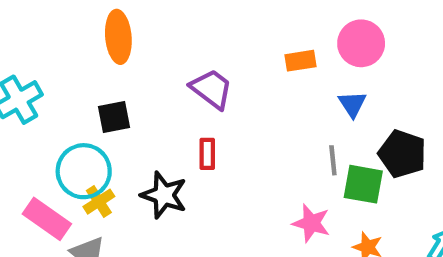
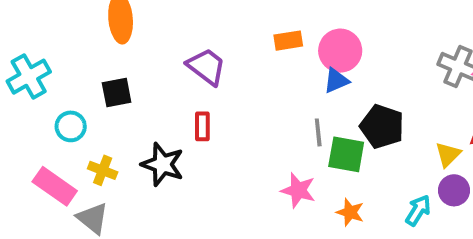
pink circle: (361, 43) -> (340, 51), moved
blue triangle: (352, 104) -> (336, 81), turned 40
cyan circle: (84, 171) -> (71, 126), moved, size x0.6
yellow cross: (99, 202) -> (103, 170), turned -36

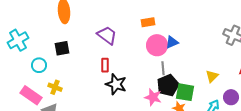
pink circle: (340, 51) -> (157, 45), moved
black pentagon: (382, 126) -> (168, 85), moved, turned 30
green square: (346, 154) -> (185, 92), moved
yellow triangle: (448, 154) -> (212, 76), moved
black star: (162, 164) -> (116, 84), moved

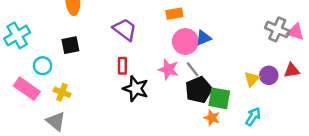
gray line: (163, 68) -> (193, 69), turned -32
pink rectangle: (31, 95) -> (27, 89), moved
pink star: (153, 97) -> (168, 69), moved
purple circle: (231, 97) -> (269, 75), moved

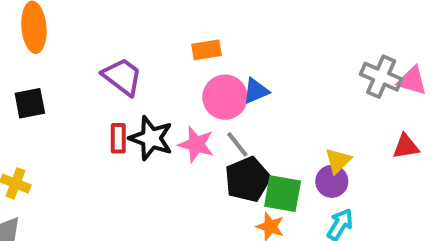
purple circle: (269, 75) -> (332, 181), moved
black star: (136, 89) -> (151, 138), moved

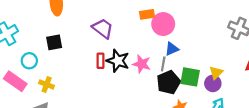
blue triangle: (256, 91) -> (172, 49), moved
pink circle: (225, 97) -> (163, 24), moved
gray line: (237, 144) -> (163, 64), turned 48
green square: (283, 194) -> (190, 77), moved

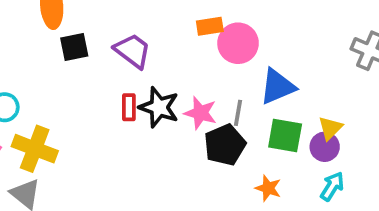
black square: (54, 42) -> (74, 47), moved
blue triangle: (172, 49) -> (278, 87), moved, size x1.5
black pentagon: (169, 82) -> (225, 145), moved
yellow cross: (47, 85) -> (35, 149), size x1.6

